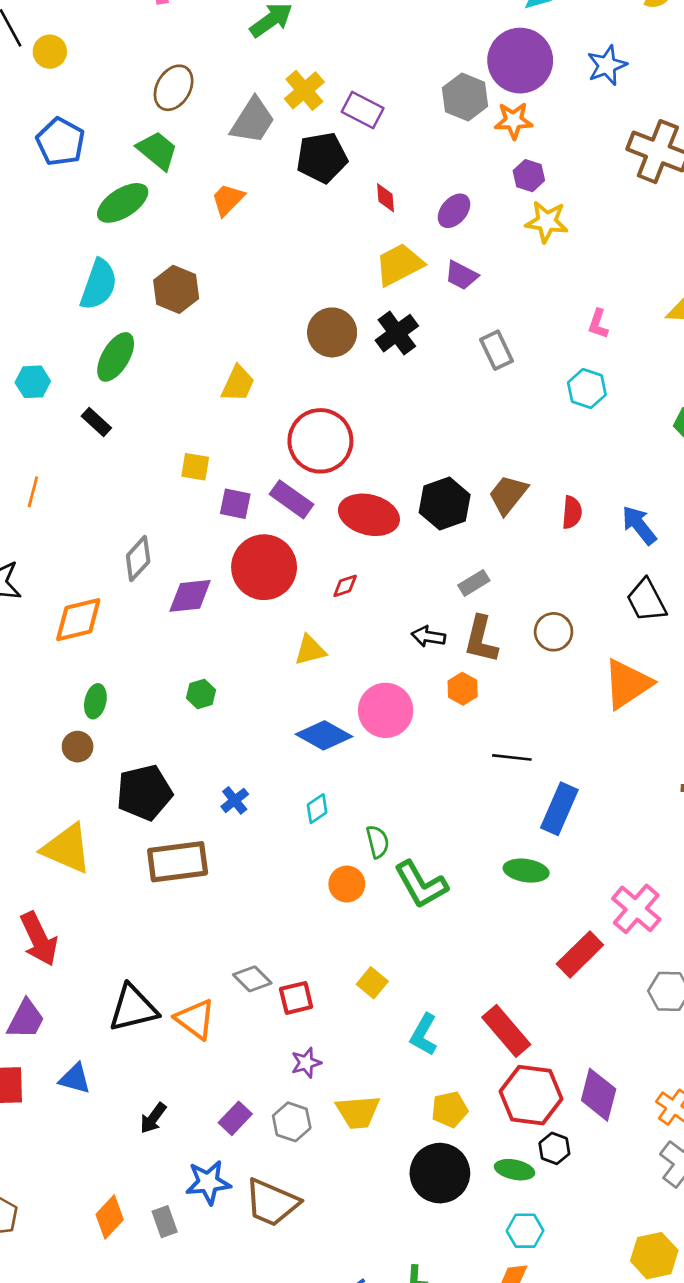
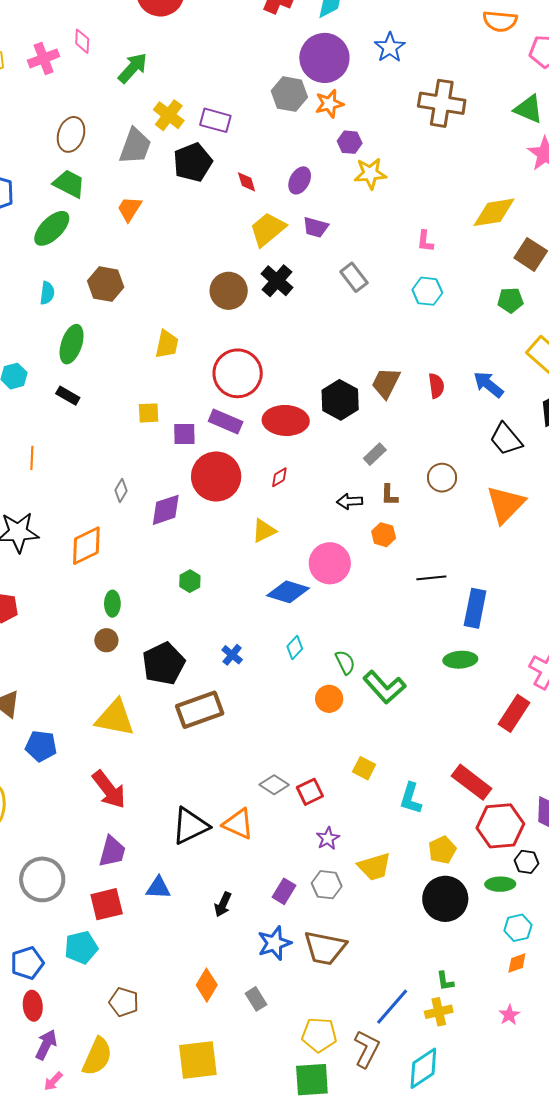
cyan semicircle: (99, 285) -> (47, 293), size x0.6
gray diamond: (138, 559) -> (121, 491), size x0.7
brown L-shape: (481, 639) -> (389, 495), size x0.6
gray rectangle: (165, 1222) -> (256, 999), moved

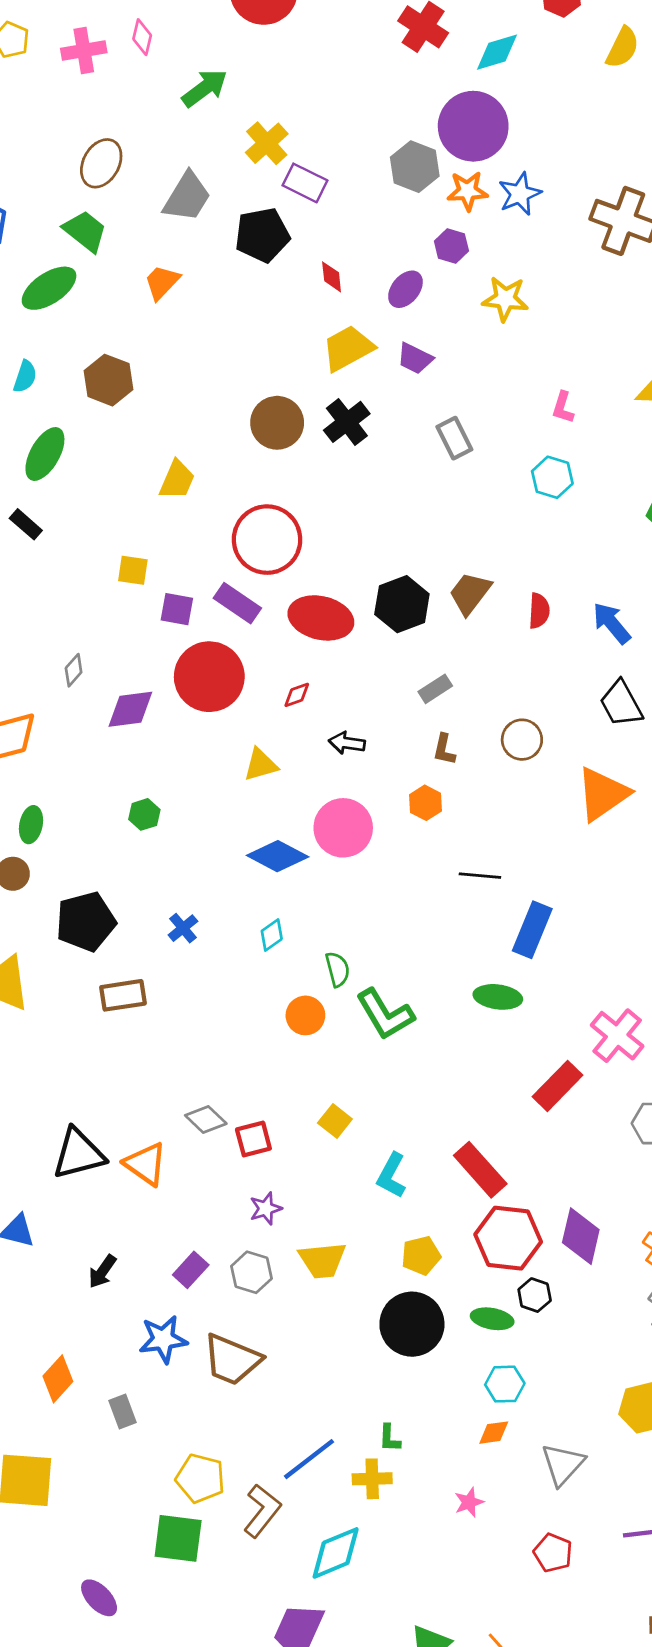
blue star: (390, 47) -> (520, 194), moved
yellow cross: (169, 115) -> (267, 143), moved
purple hexagon: (350, 142) -> (451, 246), moved
black arrow: (350, 501) -> (347, 743), moved
brown rectangle: (200, 710) -> (123, 995), size x0.7

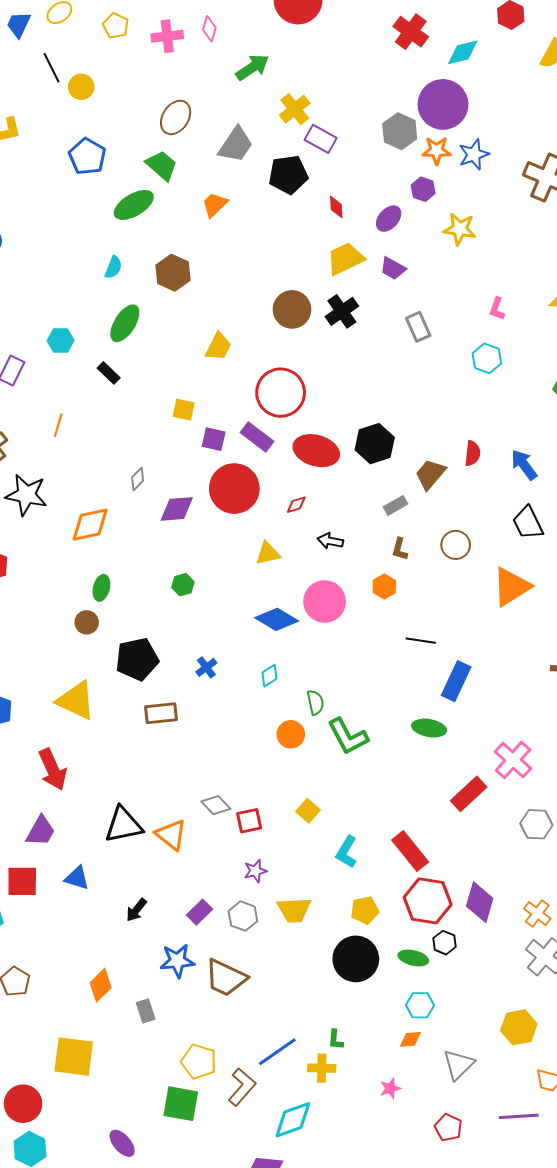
brown trapezoid: (470, 593) -> (430, 474), moved

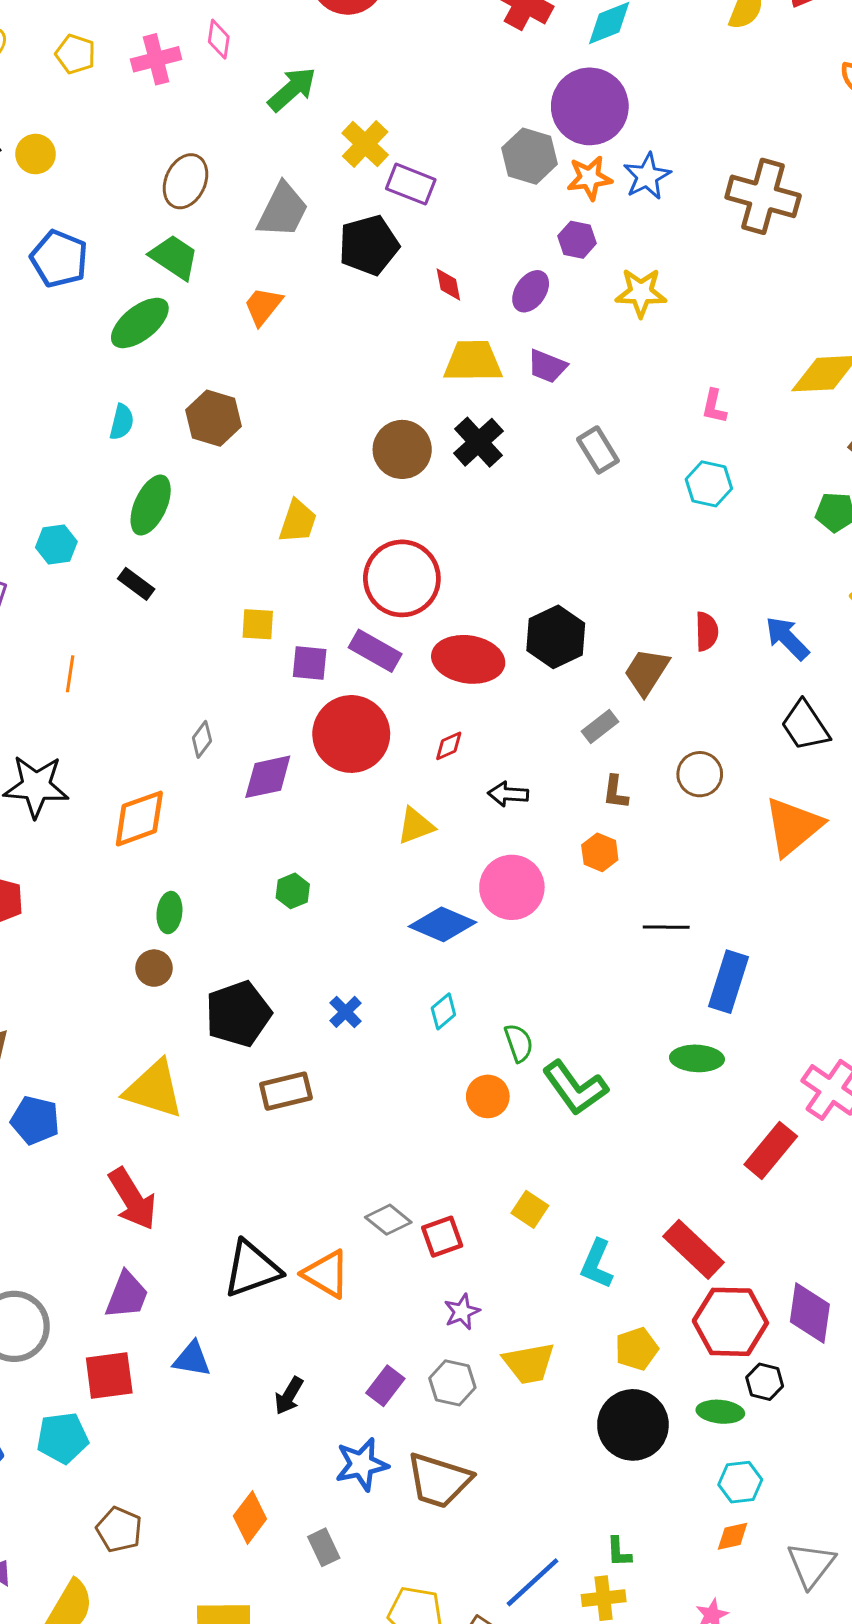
yellow trapezoid: (345, 259) -> (473, 361), turned 33

